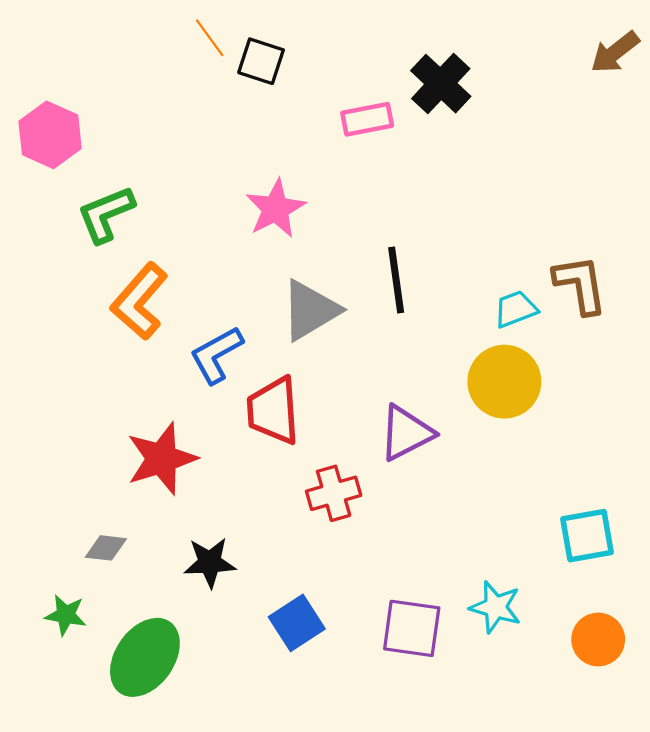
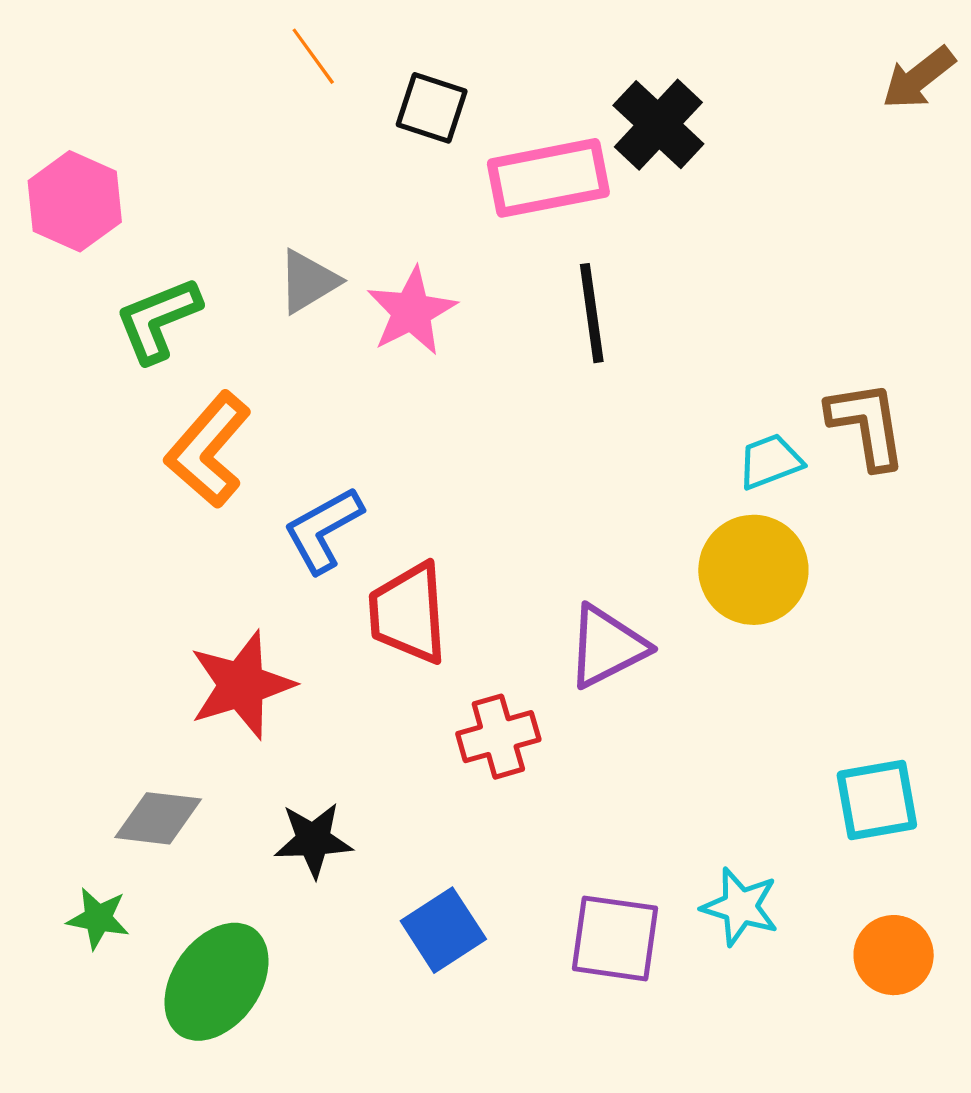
black square: (261, 61) -> (432, 108), moved
pink rectangle: (367, 119) -> (548, 178), size x1.5
black line: (396, 280) -> (592, 313), moved
gray triangle: (310, 310) -> (308, 281), moved, size x0.7
gray diamond: (106, 548) -> (158, 818), size x1.4

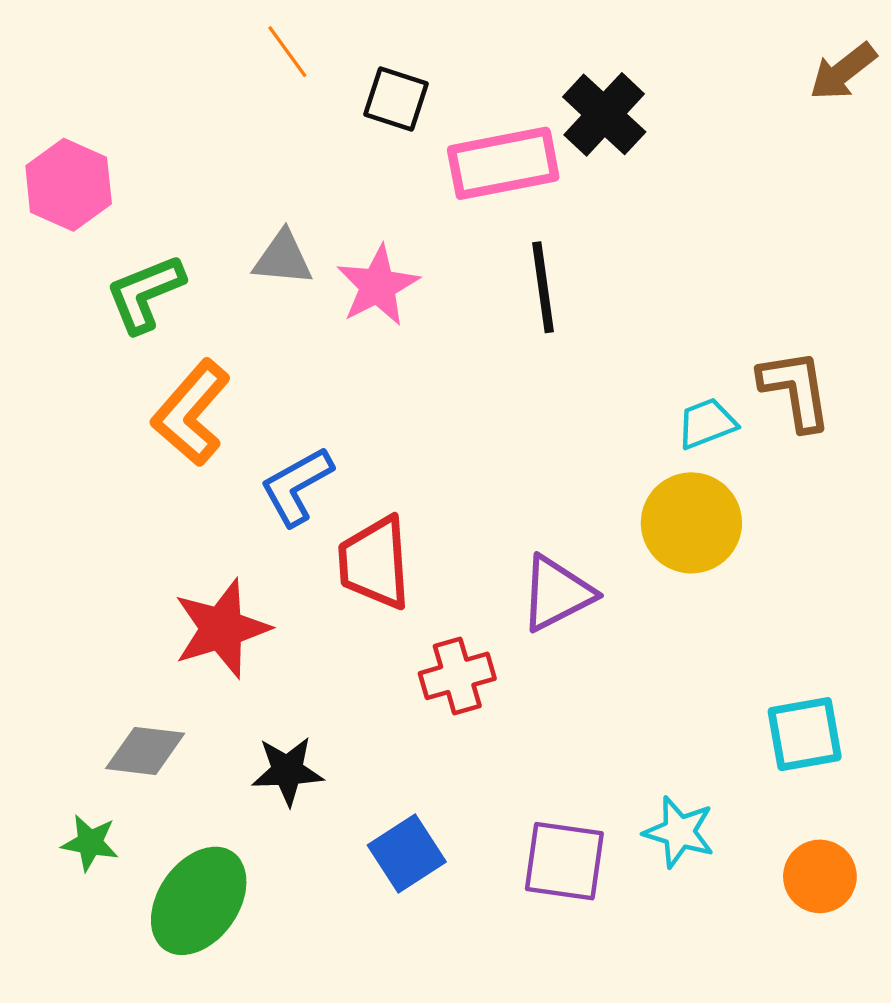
gray triangle: (308, 281) -> (283, 258), turned 36

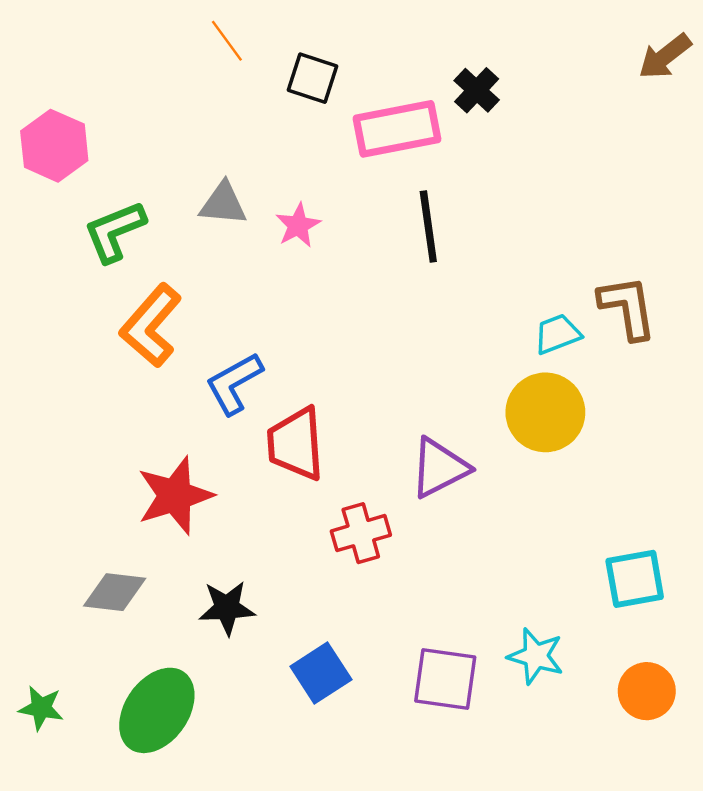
black cross: (604, 114) -> (477, 90), size x0.7
pink star: (378, 286) -> (298, 225), size x0.7
green star: (90, 843) -> (41, 708), moved

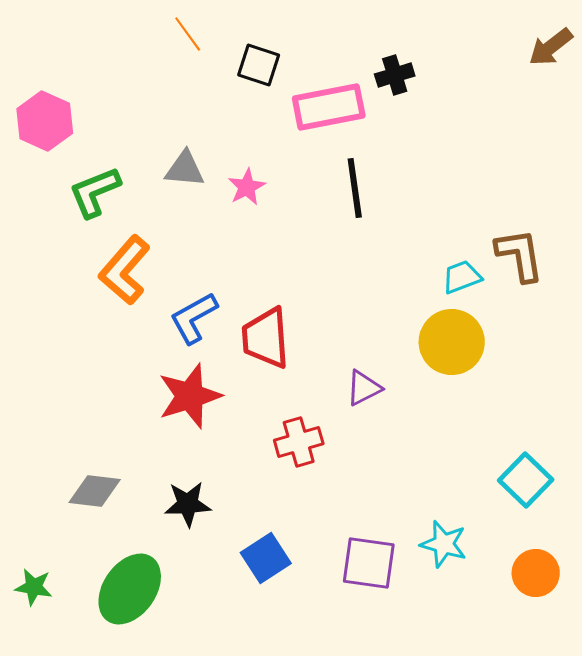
black cross: (477, 90) -> (395, 75), turned 30
red trapezoid: (296, 444) -> (266, 338), moved
purple triangle: (439, 468) -> (364, 388), size x0.7
red star: (175, 496) -> (190, 396), moved
cyan square: (635, 579) -> (526, 480), turned -36

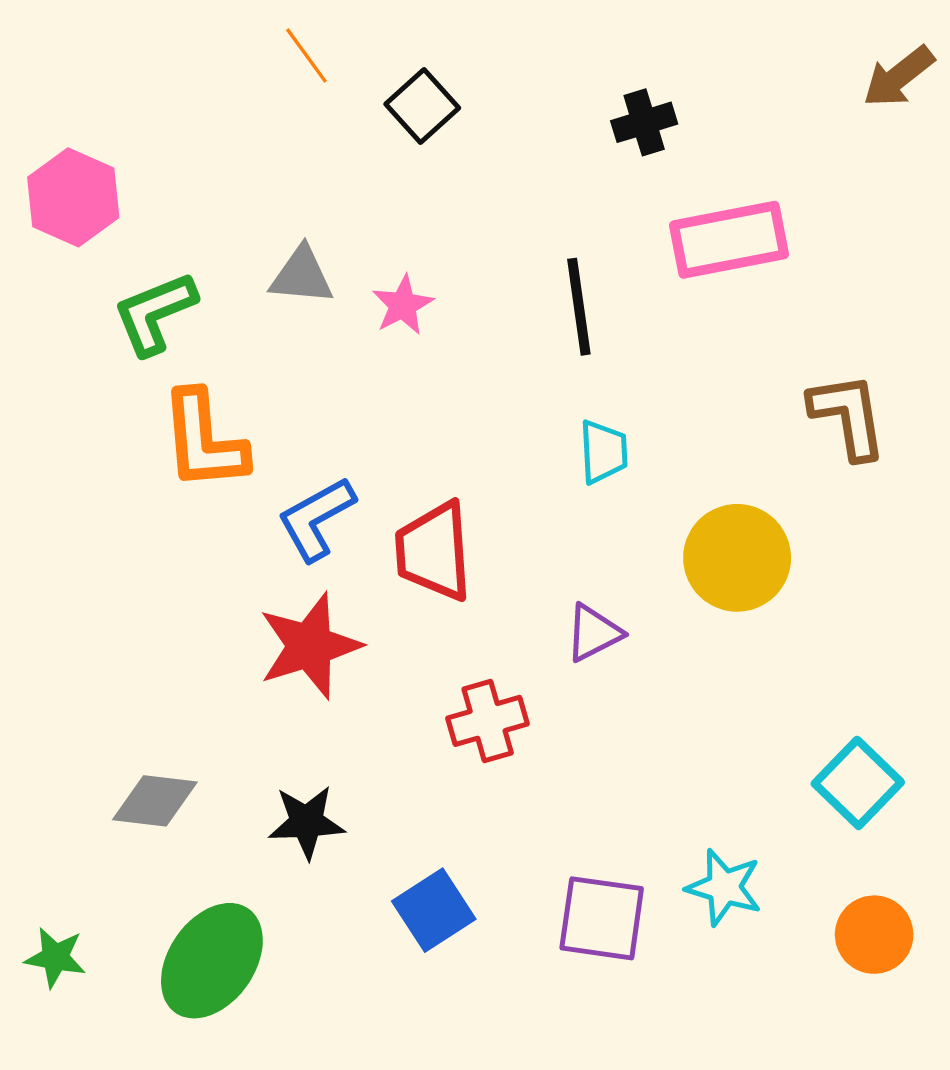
black square: (259, 65) -> (422, 106), turned 30
pink rectangle: (329, 107) -> (729, 240), moved
orange L-shape: (125, 270) -> (204, 440), turned -46
cyan trapezoid: (462, 277) -> (603, 452), moved, turned 108

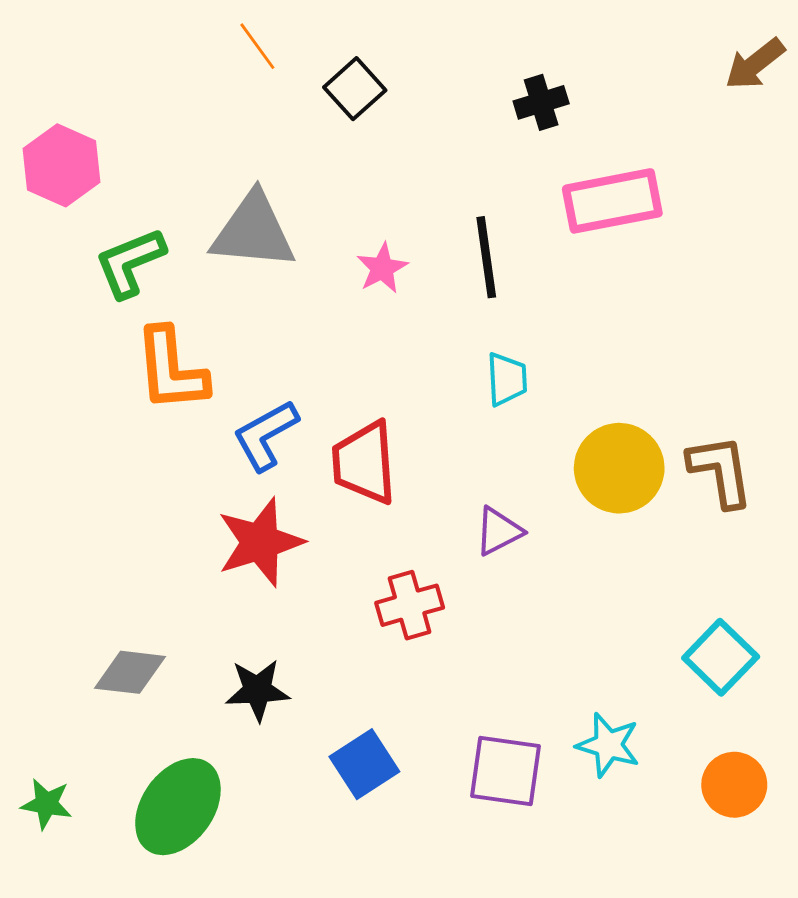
gray triangle: (302, 276) -> (253, 231), size x1.6
pink star: (403, 305) -> (382, 268), moved
brown L-shape: (848, 416) -> (721, 471), moved

